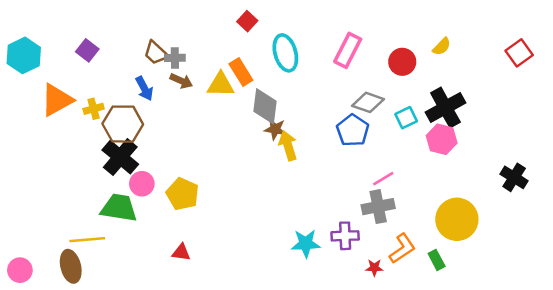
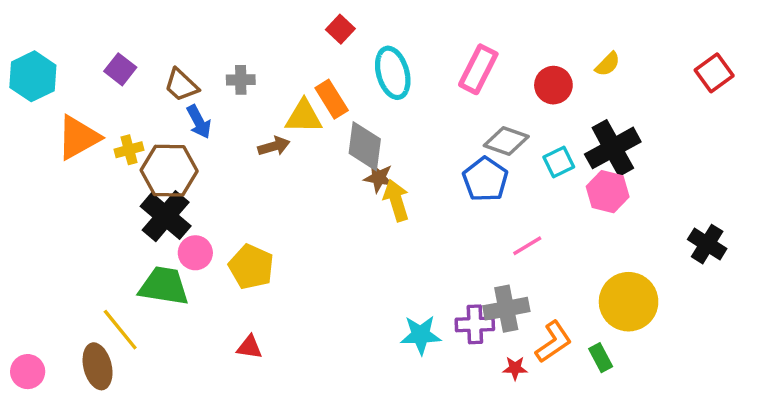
brown trapezoid: (156, 53) -> (181, 85), moved
brown arrow: (181, 81) -> (274, 146), moved, turned -40
gray cross: (378, 207) -> (506, 309), moved
yellow line: (87, 240) -> (120, 330), turned 56

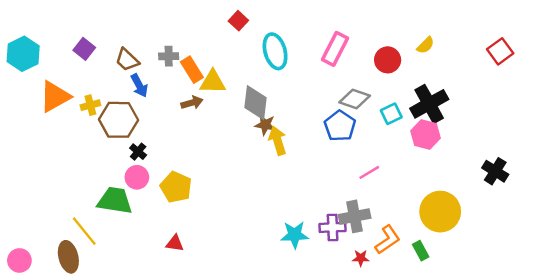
orange rectangle: (332, 99) -> (192, 70), moved
black cross: (166, 216) -> (138, 152), moved, size x0.5

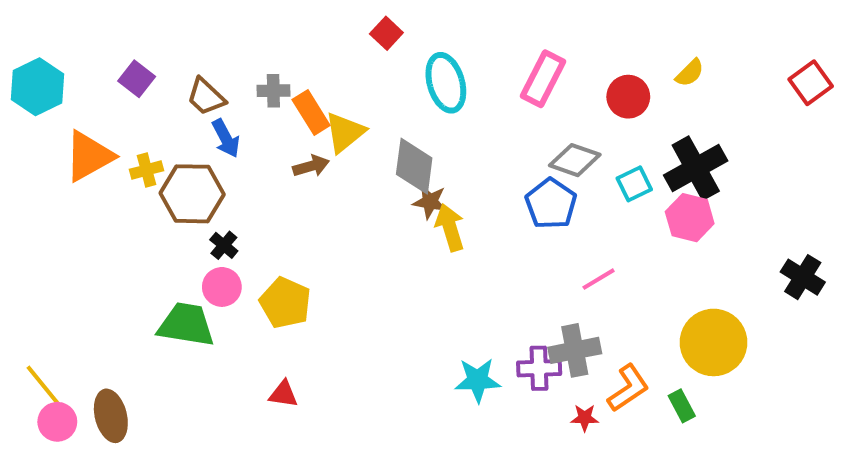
yellow triangle: (213, 82) -> (345, 132), turned -40
yellow line: (84, 231) -> (45, 388), moved
pink circle: (19, 260) -> (57, 422), moved

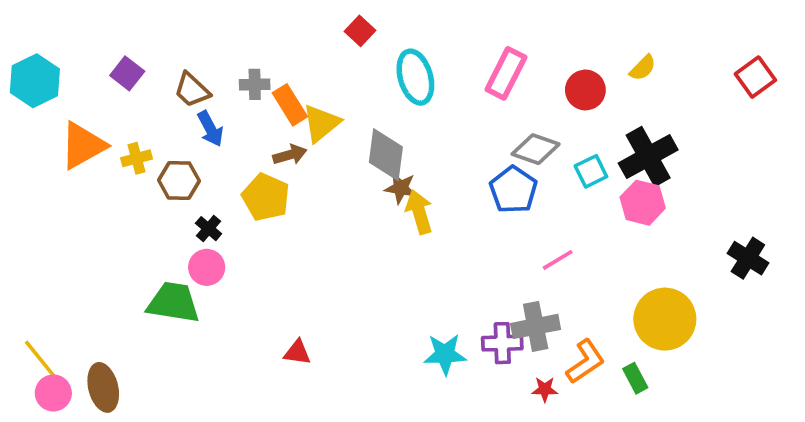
brown hexagon: (192, 194) -> (179, 181), size x0.7
yellow pentagon: (285, 303) -> (266, 197), moved
red triangle: (283, 394) -> (297, 352), moved

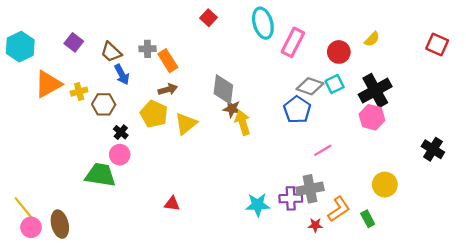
cyan ellipse: (415, 77) -> (263, 23), moved
red square: (755, 77) -> (437, 45), turned -30
yellow triangle: (321, 123) -> (186, 124), moved
cyan square: (591, 171) -> (335, 84), moved
yellow circle: (665, 319) -> (385, 185), size x0.7

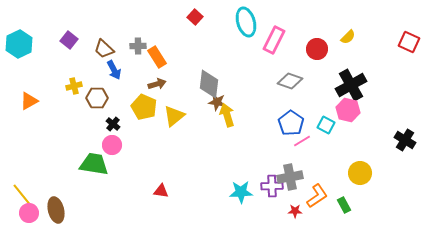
orange triangle: (48, 84) -> (29, 101), moved, size x0.7
cyan square: (335, 84) -> (326, 125), moved, turned -36
blue pentagon: (297, 110) -> (291, 123), moved

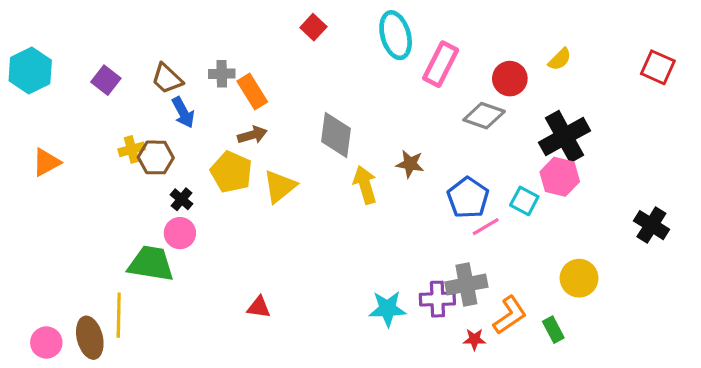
purple square: (69, 40) -> (106, 80), moved
gray diamond: (290, 81) -> (484, 116), moved
yellow cross: (74, 86) -> (132, 149), moved
brown star: (217, 102) -> (410, 164), moved
yellow line: (23, 196) -> (119, 315), moved, turned 40

